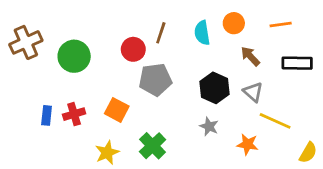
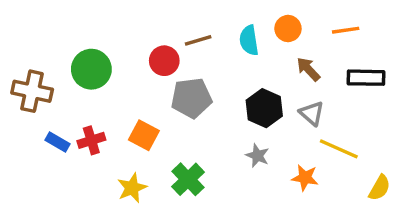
brown line: (161, 33) -> (198, 40), turned 55
brown cross: (26, 42) -> (32, 91), moved, turned 36
blue rectangle: (47, 115) -> (57, 142), turned -66

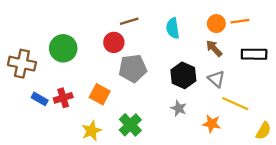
orange circle: (288, 29) -> (216, 24), moved
brown line: (198, 40) -> (129, 21), moved

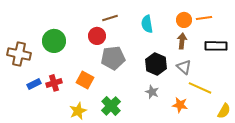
brown arrow: (214, 48) -> (182, 41), turned 49
blue rectangle: (40, 99) -> (34, 84), turned -56

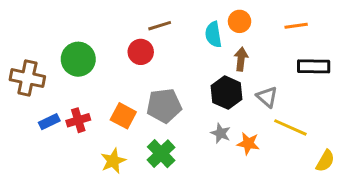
orange circle: (184, 20) -> (240, 21), moved
brown arrow: (182, 41) -> (241, 59), moved
gray pentagon: (113, 58) -> (164, 106), moved
orange star: (180, 105) -> (248, 143), moved

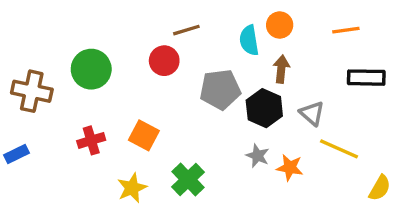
gray pentagon: (164, 106) -> (220, 90), moved
blue rectangle: (49, 122) -> (17, 154), moved

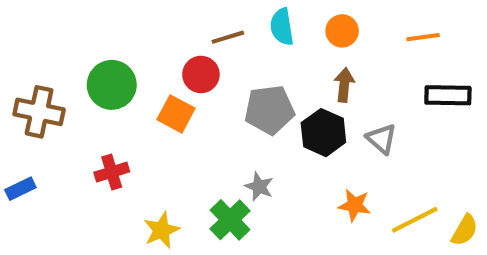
cyan semicircle: (249, 40) -> (282, 27), moved
orange square: (144, 135) -> (176, 114), moved
yellow line: (339, 149) -> (415, 220), moved, turned -51
gray star: (258, 156) -> (259, 187), moved

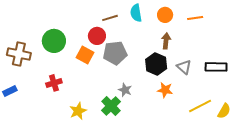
orange line: (423, 37) -> (195, 18), moved
black rectangle: (448, 95) -> (216, 67), moved
gray pentagon: (269, 110) -> (115, 53), moved
orange star: (355, 205) -> (165, 90), moved

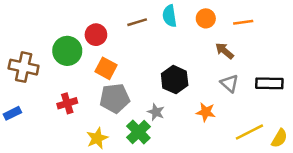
red circle: (97, 36) -> (96, 35), moved
brown arrow: (166, 41) -> (224, 51), moved, turned -56
gray pentagon: (115, 53) -> (115, 98), moved
black hexagon: (156, 64) -> (175, 80), moved

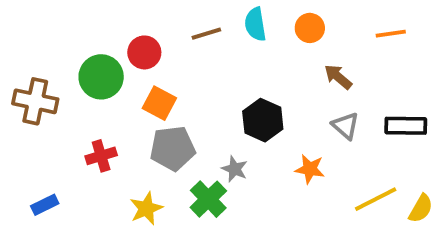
orange line: (243, 22) -> (391, 34), moved
blue rectangle: (12, 113) -> (45, 205), moved

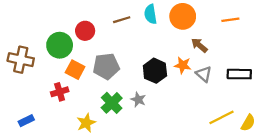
orange circle: (310, 28) -> (183, 16), size x1.5
orange square: (159, 103) -> (75, 70), moved
gray pentagon: (173, 148) -> (106, 66), moved
orange star: (310, 169) -> (183, 65), moved
green cross: (208, 199) -> (112, 103), moved

